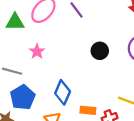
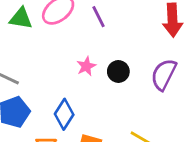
pink star: (37, 51) -> (86, 66), moved

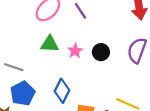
green triangle: (21, 18) -> (50, 44), moved

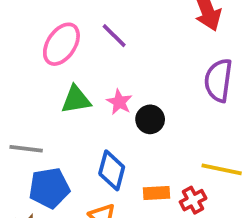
black circle: (101, 52) -> (150, 119), moved
blue pentagon: (23, 93) -> (49, 188), turned 30

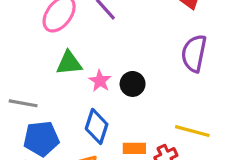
pink star: (119, 102) -> (100, 81), moved

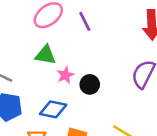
blue diamond: (97, 126) -> (53, 109), turned 68

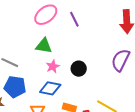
pink star: (65, 75) -> (53, 66), moved

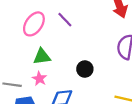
pink star: (53, 66) -> (39, 79), moved

